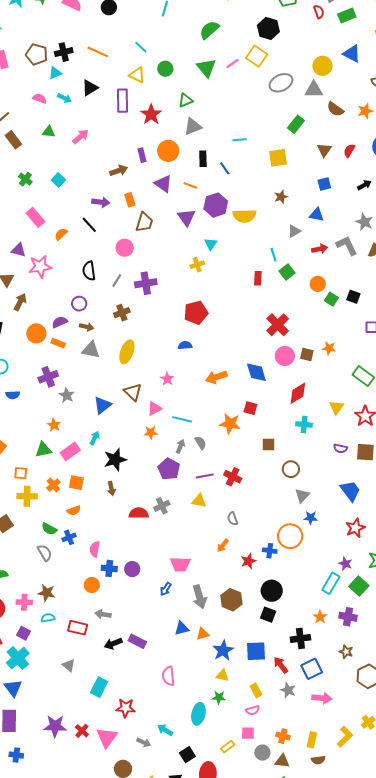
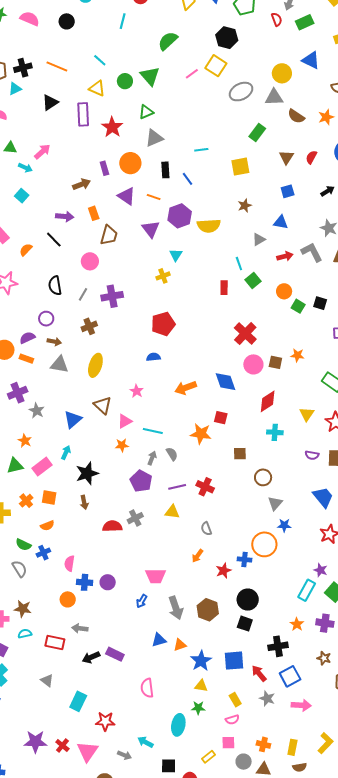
green triangle: (206, 68) -> (150, 76), moved
cyan arrow: (65, 98) -> (25, 168), moved
black square: (187, 755) -> (169, 766), turned 35

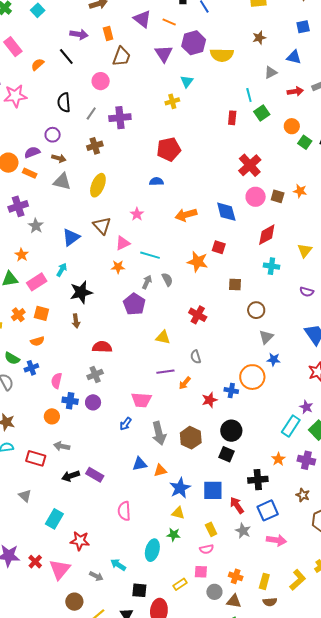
purple line: (177, 487) -> (165, 372), moved
gray cross: (135, 518) -> (95, 374), moved

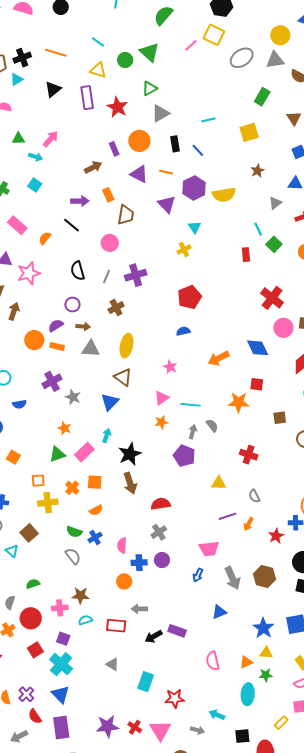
brown triangle: (102, 226) -> (123, 377), moved
brown arrow: (76, 321) -> (130, 483), size x1.5
orange triangle: (160, 471) -> (246, 662), moved

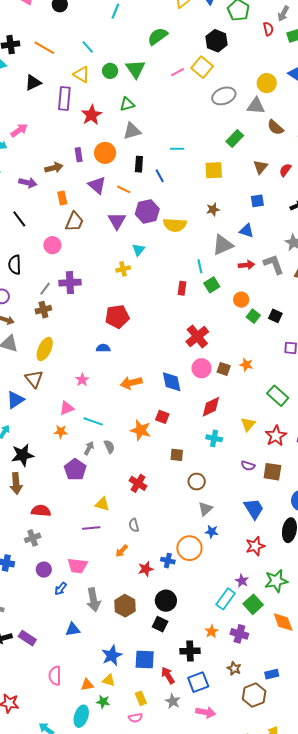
purple arrow: (80, 201) -> (28, 183), moved
gray triangle: (275, 203) -> (223, 245), size x1.6
gray line: (107, 276) -> (45, 289), moved
purple line: (227, 516) -> (91, 528), moved
purple circle: (162, 560) -> (44, 570), moved

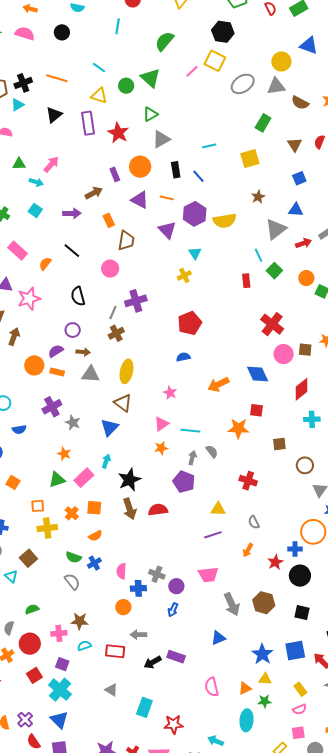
red semicircle: (41, 511) -> (158, 510), moved
gray cross: (33, 538) -> (157, 574), moved, turned -35
blue arrow: (61, 589) -> (173, 610), moved
black circle: (166, 601) -> (300, 576), moved

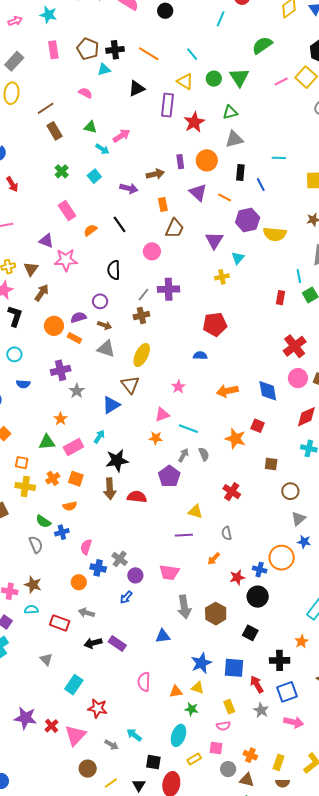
purple triangle: (167, 230) -> (214, 240), moved
cyan ellipse: (247, 720) -> (178, 735), moved

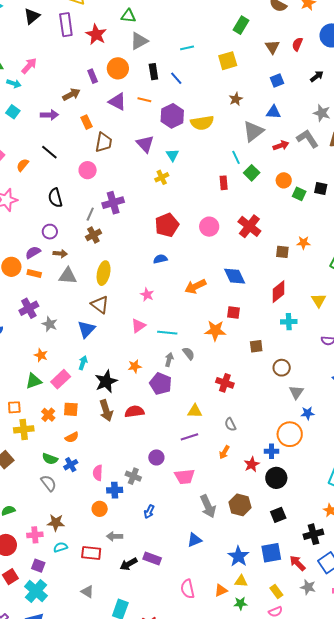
green triangle: (230, 112) -> (128, 16), turned 35
pink circle: (298, 378) -> (209, 227), moved
orange star: (156, 438) -> (135, 366), moved
purple circle: (135, 575) -> (156, 457), moved
black square: (250, 633) -> (278, 515), turned -35

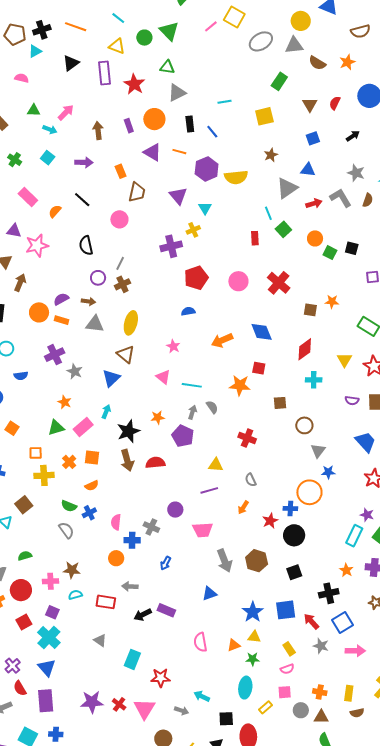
brown arrow: (71, 94) -> (98, 131), moved, turned -72
purple cross: (113, 203) -> (171, 246), moved
purple circle: (50, 232) -> (98, 278), moved
pink triangle: (138, 326) -> (163, 377), turned -49

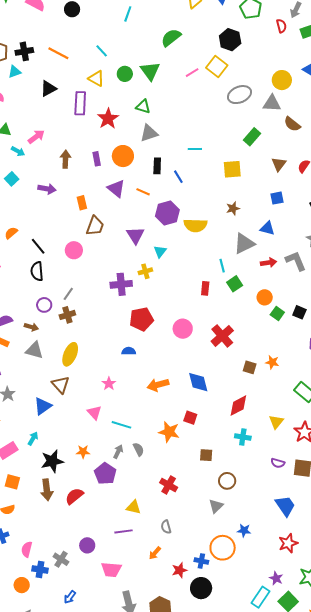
black line: (82, 200) -> (38, 246), moved
gray triangle: (318, 451) -> (216, 506), moved
red semicircle: (155, 463) -> (74, 496), turned -42

